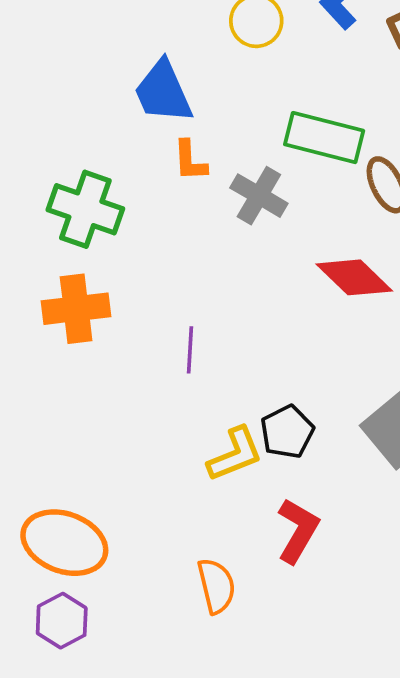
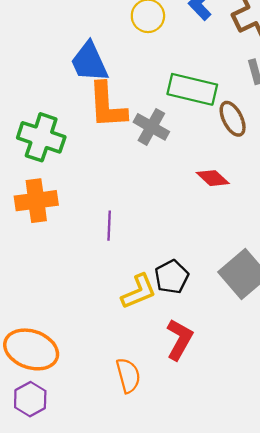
orange L-shape: (190, 161) -> (107, 105), size x1.8
red diamond: (354, 277) -> (213, 178), size x0.7

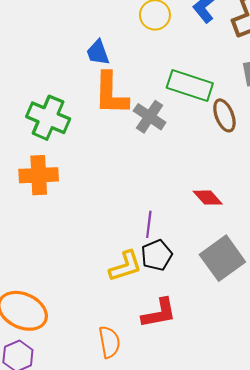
blue trapezoid: (89, 62) -> (98, 53), size x0.7
red diamond: (213, 178) -> (208, 198), moved
purple line: (109, 226) -> (149, 224), moved
red L-shape: (179, 339) -> (159, 313), turned 45

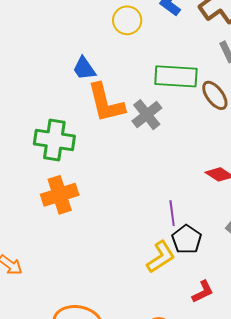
gray cross: (150, 117) -> (147, 115), turned 32
red L-shape: (159, 313) -> (203, 292), size x0.7

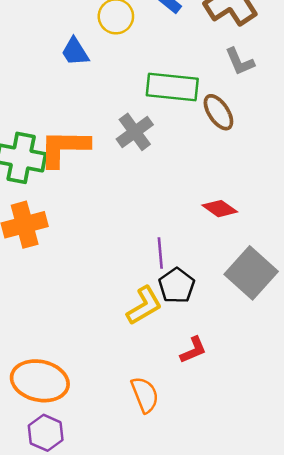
blue trapezoid: (84, 68) -> (75, 52), moved
orange L-shape: (106, 103) -> (64, 148), moved, turned 102

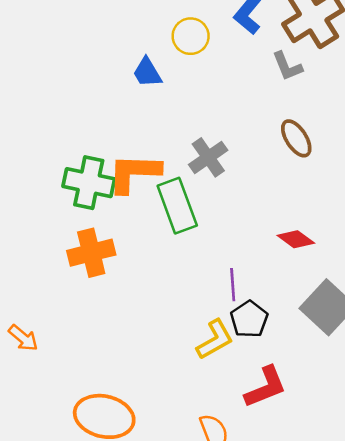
gray L-shape: (240, 61) -> (287, 66), moved
green rectangle: (172, 87) -> (177, 206), moved, turned 63
red L-shape: (193, 350) -> (266, 387), size x1.5

